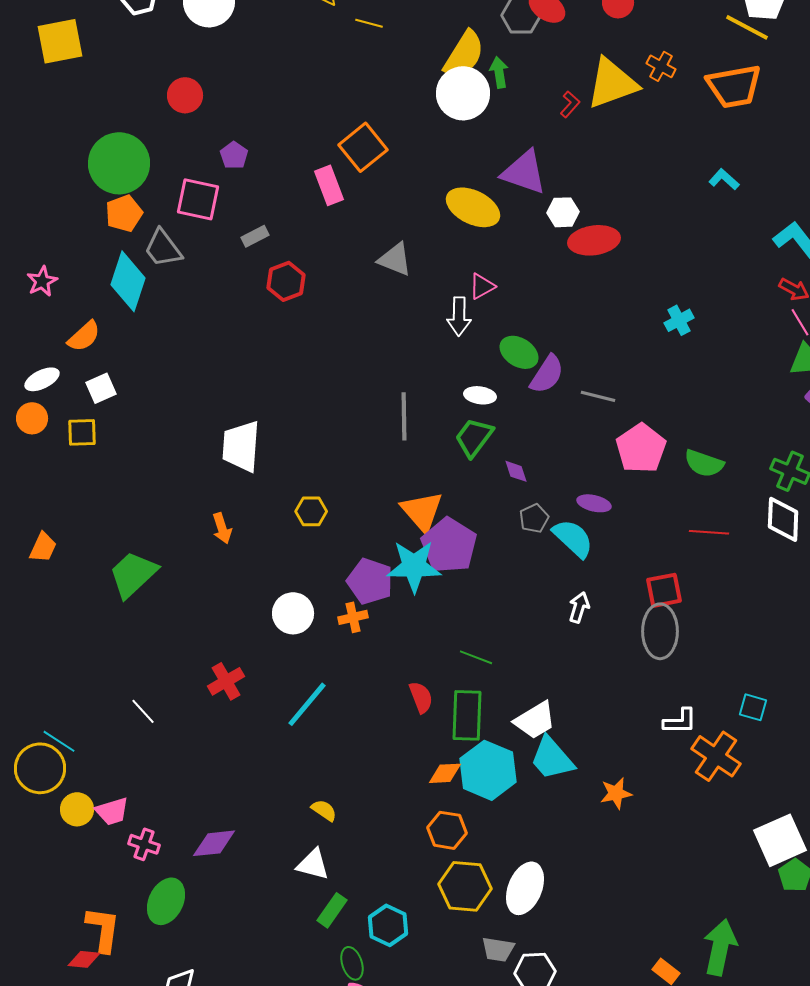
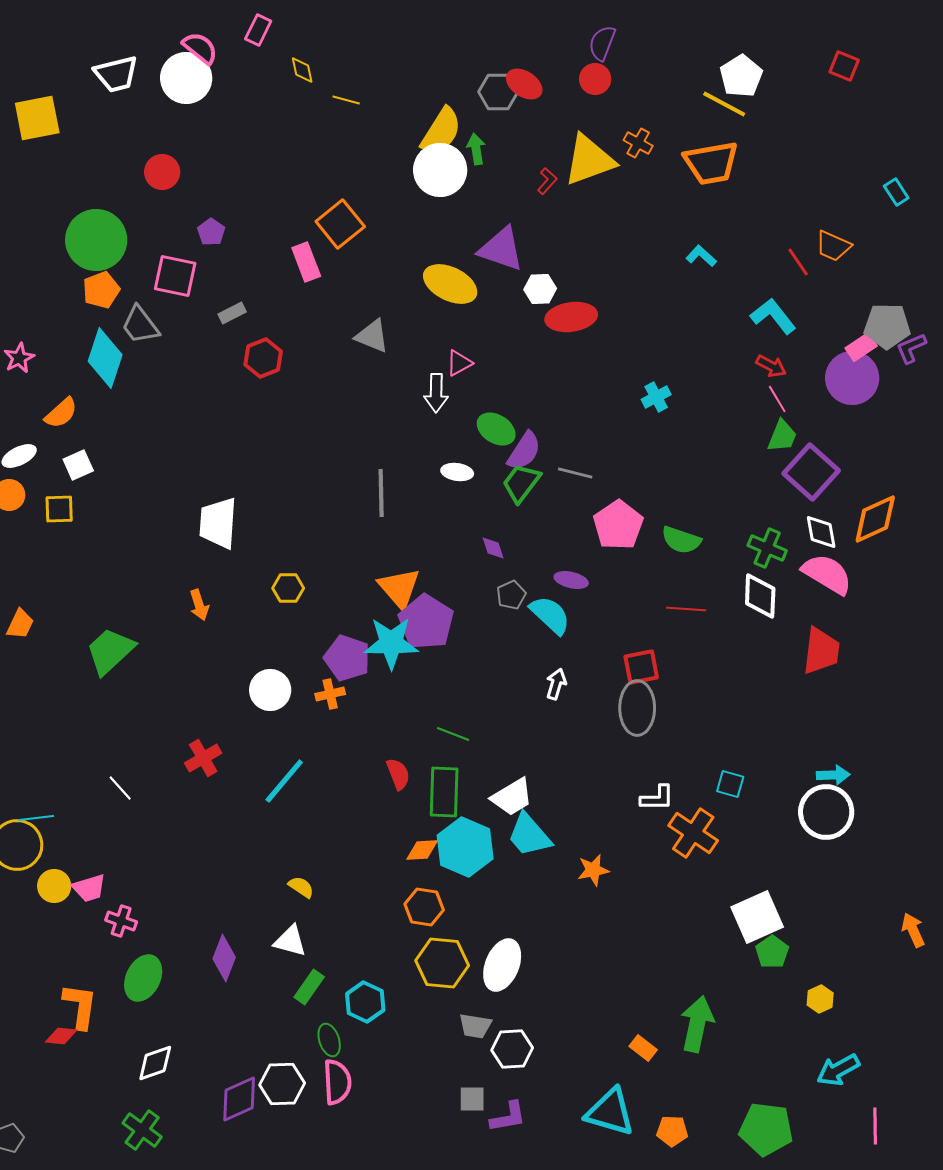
green trapezoid: (474, 437) -> (521, 483), moved
cyan line: (59, 741) -> (36, 818), turned -40
purple diamond: (214, 843) -> (224, 958), moved, turned -63

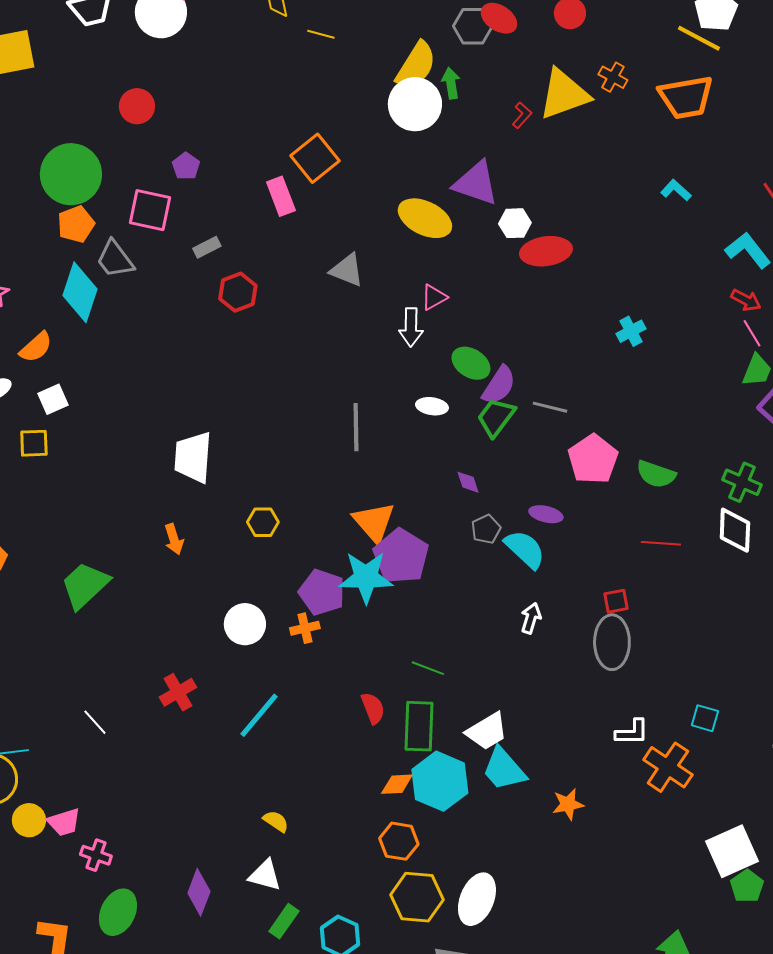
red square: (641, 667) -> (616, 601), size x0.7

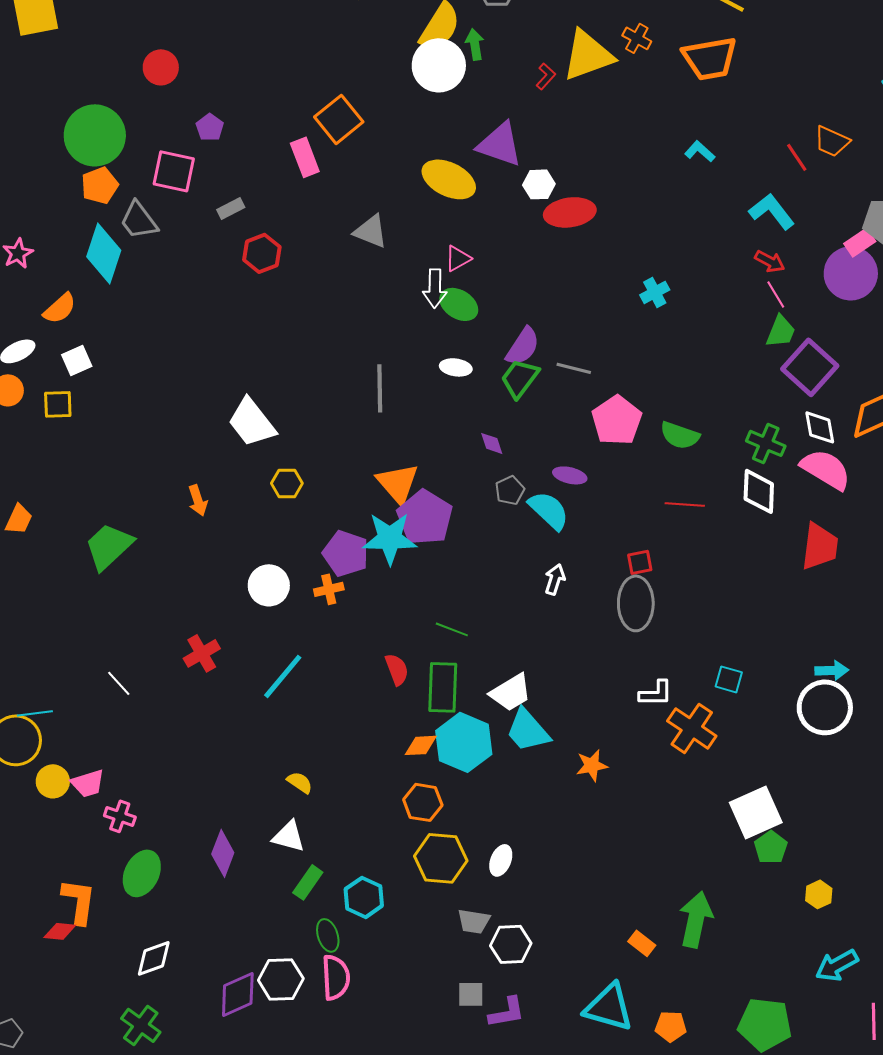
green ellipse: (471, 363) -> (459, 304), moved
white trapezoid: (193, 457) -> (252, 422), moved, turned -42
white ellipse: (477, 899) -> (501, 860), size x0.6

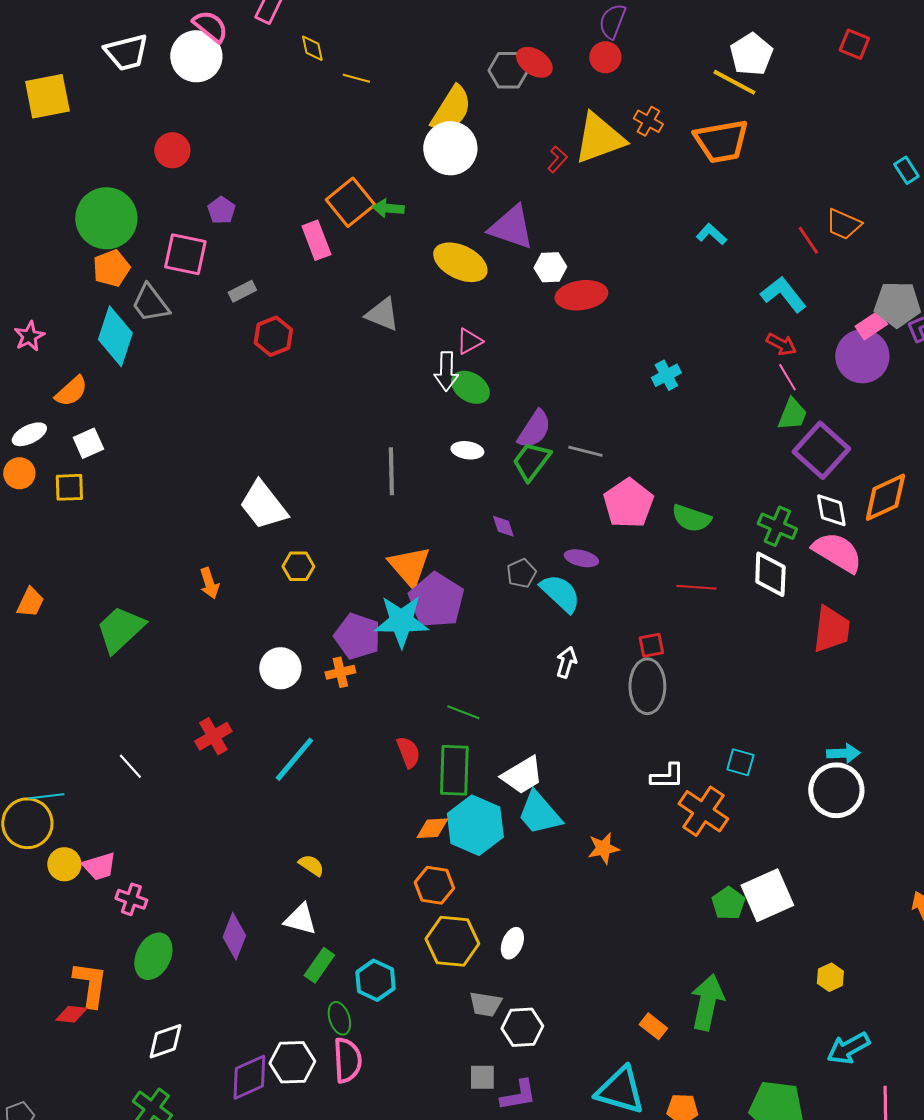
green arrow: (475, 44) -> (388, 208), moved, turned -76
green pentagon: (771, 847) -> (728, 903), moved

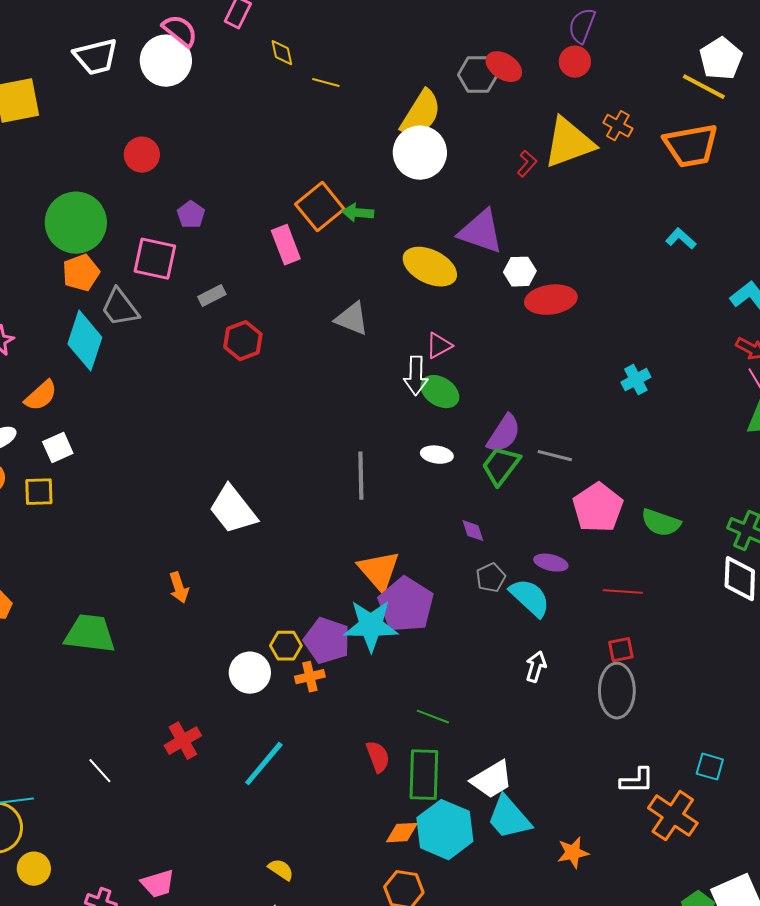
yellow hexagon: (298, 566) -> (286, 646), moved
red line: (696, 587) -> (623, 592), moved
green trapezoid: (120, 629) -> (90, 634), turned 50
pink trapezoid: (99, 866) -> (158, 884), moved

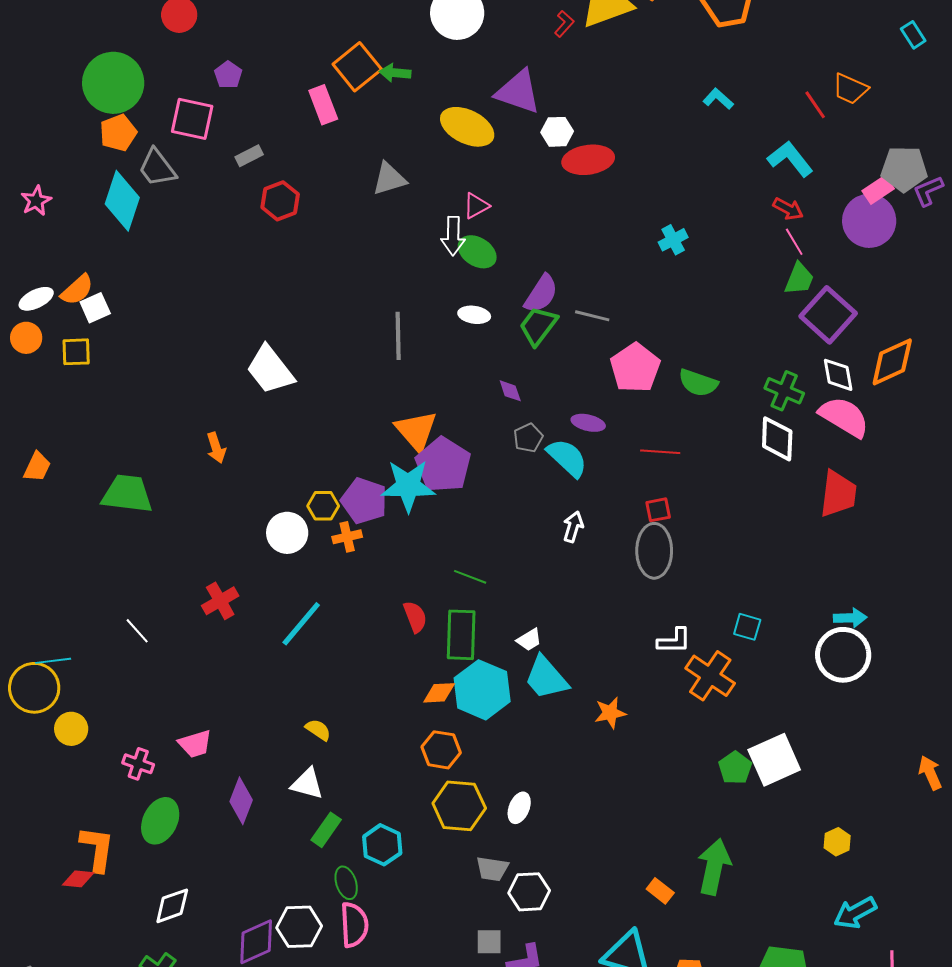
gray triangle: (352, 319) -> (389, 179), turned -39
orange semicircle: (41, 396) -> (77, 290), moved
white trapezoid: (492, 780) -> (529, 640), size x0.6

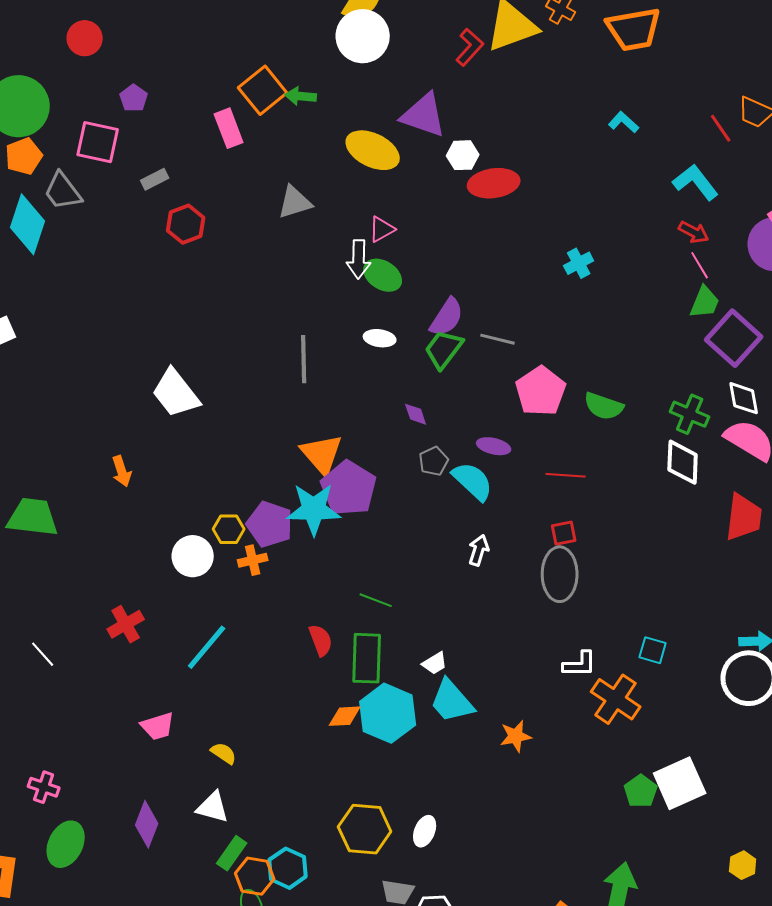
red L-shape: (564, 24) -> (470, 47), size x1.4
pink trapezoid: (195, 744) -> (158, 726), moved
orange hexagon: (441, 750) -> (255, 876), moved

